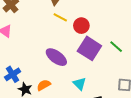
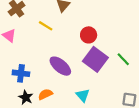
yellow line: (60, 17) -> (46, 26), moved
blue cross: (13, 74) -> (21, 73), moved, turned 35

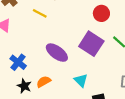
red circle: (89, 35) -> (101, 13), moved
blue cross: (21, 73) -> (18, 62), turned 35

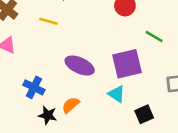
purple square: (91, 44) -> (127, 64), moved, turned -35

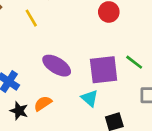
yellow line: (48, 21) -> (31, 18), turned 36
green line: (154, 37) -> (134, 62), moved

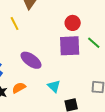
green line: (134, 62) -> (94, 43), moved
purple square: (104, 70) -> (70, 46), moved

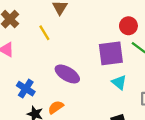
red circle: (73, 23) -> (128, 26), moved
cyan triangle: (54, 86) -> (119, 82), moved

